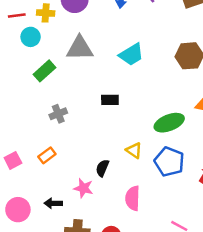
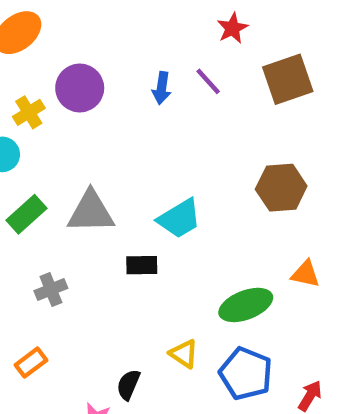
yellow cross: (46, 13) -> (29, 112), turned -36
gray triangle: (80, 48) -> (91, 212), moved
cyan trapezoid: (131, 55) -> (179, 219), moved

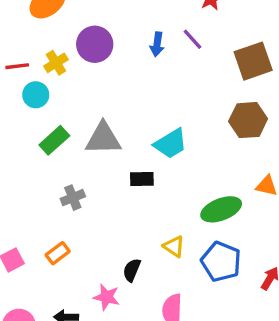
brown square: (288, 79) -> (253, 61), moved

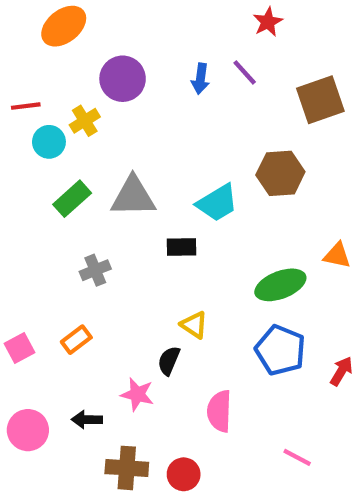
yellow cross: (56, 63) -> (85, 121), moved
brown hexagon: (248, 120) -> (280, 173), moved
yellow triangle: (174, 246) -> (194, 325), moved

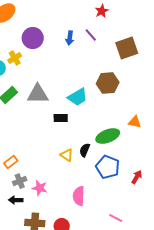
gray cross: (95, 270) -> (20, 181), moved
black semicircle: (169, 361) -> (85, 150), moved

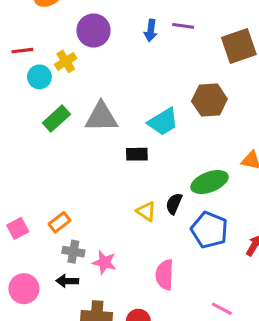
purple line: (91, 35) -> (183, 26), turned -40
gray cross: (20, 181) -> (73, 252), turned 32

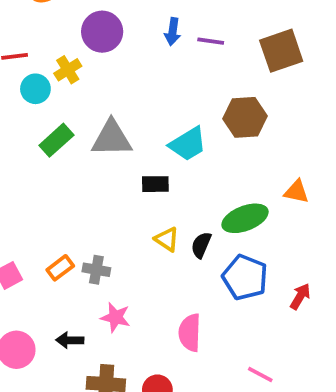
purple line: (183, 26) -> (211, 41), moved
yellow triangle: (146, 211) -> (167, 239), moved
gray cross: (73, 252) -> (96, 270), moved

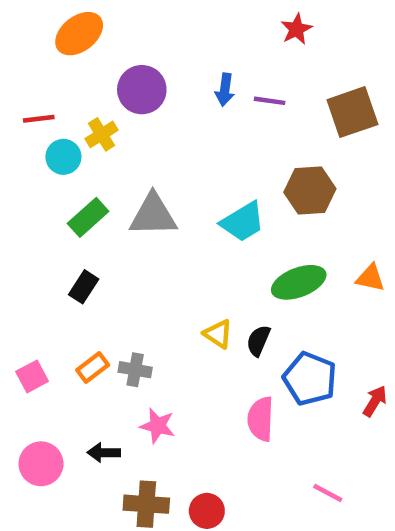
black rectangle: (155, 184) -> (84, 287), moved, turned -56
green ellipse: (245, 218) -> (299, 282), moved
pink semicircle: (190, 333) -> (261, 419), moved

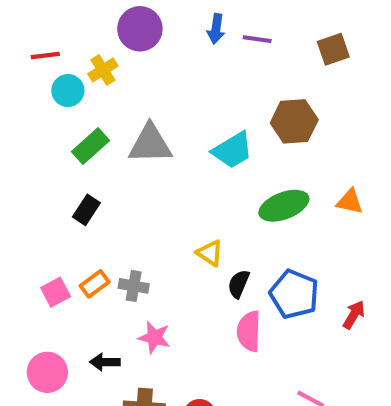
brown square: (352, 112) -> (333, 49), size x0.7
black semicircle: (258, 341) -> (239, 284), moved
pink square: (32, 376) -> (56, 292), moved

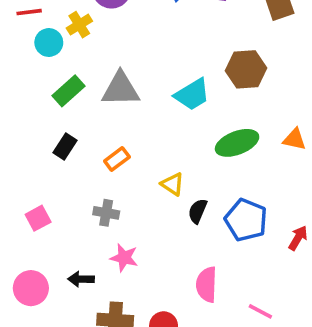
orange rectangle: (95, 284) -> (117, 159), moved
pink semicircle: (249, 331) -> (207, 285), moved

